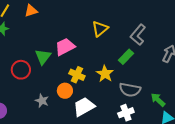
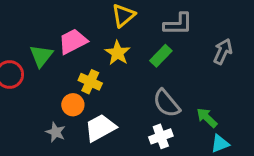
gray L-shape: (138, 35) -> (178, 24), turned -130
yellow star: (105, 74) -> (118, 53), moved
gray semicircle: (130, 90) -> (167, 103), turned 40
gray star: (42, 101) -> (56, 132), moved

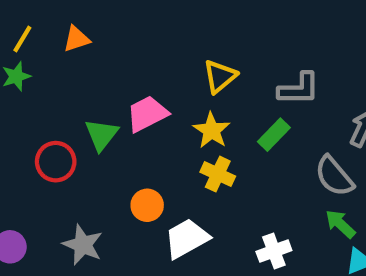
yellow cross: (90, 82) -> (218, 174), moved
gray semicircle: (167, 103) -> (334, 176), moved
gray star: (56, 132) -> (83, 245), moved, size x1.4

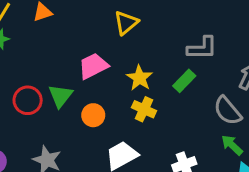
yellow triangle: (220, 76) -> (126, 23), moved
green triangle: (101, 135) -> (60, 96), moved
orange circle: (147, 205) -> (93, 115), moved

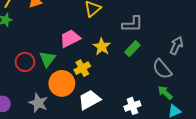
gray L-shape: (202, 48) -> (132, 24), moved
yellow cross: (144, 109) -> (82, 68), moved, turned 35
orange circle: (93, 115) -> (62, 83), moved, size x1.6

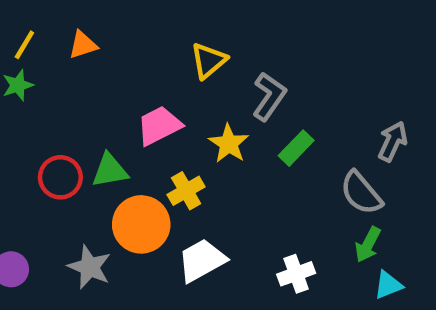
gray L-shape: (132, 24) -> (269, 96), moved, turned -55
green triangle: (47, 59) -> (110, 171), turned 42
green arrow: (165, 93) -> (368, 245), turned -105

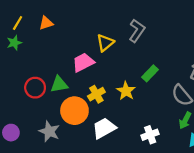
yellow triangle: (209, 61) -> (105, 43), moved
gray L-shape: (269, 96) -> (137, 31), moved
yellow star: (229, 144) -> (126, 91), moved

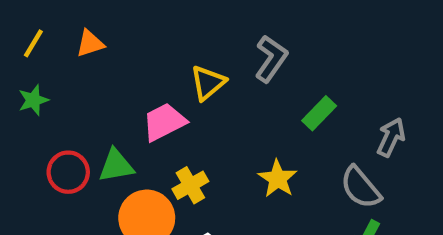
green star: (14, 43) -> (33, 100), moved
green rectangle: (150, 73) -> (319, 113), moved
yellow star: (126, 91) -> (278, 179), moved

